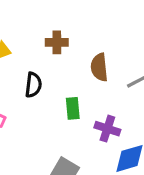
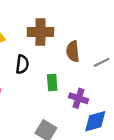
brown cross: (57, 42) -> (40, 32), size x1.5

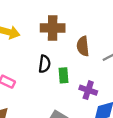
black semicircle: (22, 64) -> (44, 64), moved

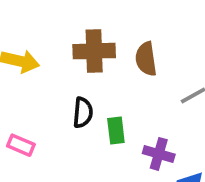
brown semicircle: (83, 46) -> (146, 59), moved

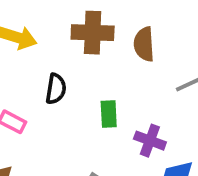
black semicircle: (83, 113) -> (56, 89), moved

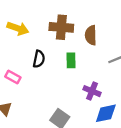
green rectangle: (109, 114) -> (71, 60), moved

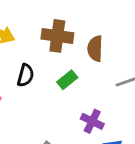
green rectangle: (71, 60) -> (67, 80), turned 48

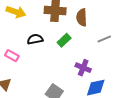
black semicircle: (25, 75) -> (35, 39), turned -112

